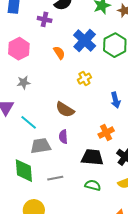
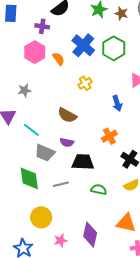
pink hexagon: (19, 49) -> (35, 52), moved
purple semicircle: (63, 137) -> (67, 142), turned -72
gray trapezoid: (41, 146) -> (45, 153), turned -145
black trapezoid: (92, 157) -> (83, 162), moved

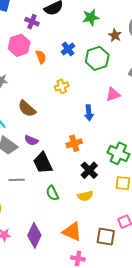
brown star: (121, 13) -> (115, 35), moved
blue cross: (83, 45) -> (68, 49), size x0.6
brown semicircle: (67, 115) -> (27, 109), moved
black trapezoid: (83, 162) -> (43, 163), turned -130
green semicircle: (99, 190) -> (52, 193), turned -140

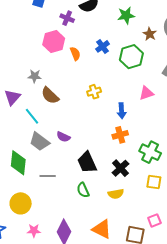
yellow cross: (62, 86) -> (94, 92), moved
brown semicircle: (27, 109) -> (50, 96), moved
orange cross: (74, 143) -> (120, 135), moved
black trapezoid: (43, 163) -> (87, 162), moved

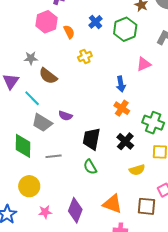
yellow cross: (94, 92) -> (85, 57), moved
orange cross: (120, 135) -> (122, 108), turned -35
black trapezoid: (87, 162) -> (91, 139), turned 40
yellow semicircle: (116, 194) -> (137, 170), moved

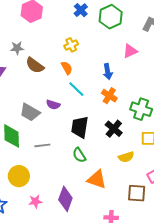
orange semicircle: (69, 32) -> (67, 68), moved
cyan line: (32, 98) -> (76, 89), moved
orange triangle: (113, 204) -> (97, 179), moved

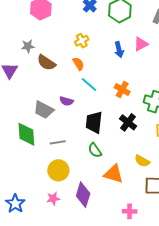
blue arrow: (108, 72) -> (119, 50), moved
yellow semicircle: (126, 157) -> (142, 161), moved, turned 49
yellow circle: (19, 176) -> (58, 170), moved

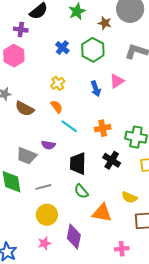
orange cross: (122, 90) -> (103, 128), turned -35

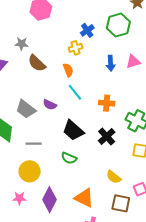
blue cross: (62, 48) -> (87, 30), moved
black trapezoid: (78, 163) -> (73, 130), turned -65
green semicircle: (81, 191) -> (69, 158), turned -42
orange triangle: (102, 213) -> (84, 198), moved

